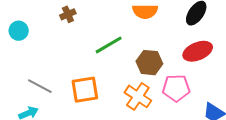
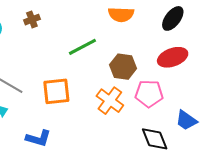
brown cross: (68, 14) -> (32, 20), moved

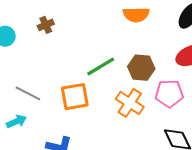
green line: (82, 47) -> (101, 66), moved

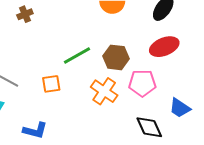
orange square: (75, 97) -> (51, 84), size x0.7

